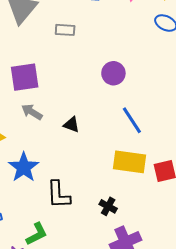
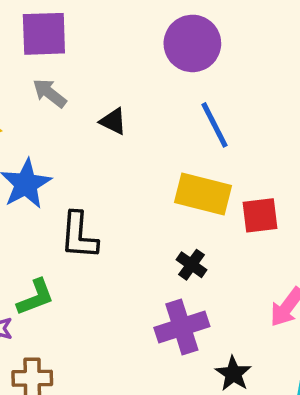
purple circle: (113, 73) -> (192, 43), size x1.4
black cross: (108, 206) -> (192, 265), moved

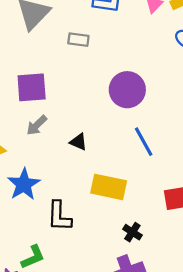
gray arrow: (50, 93) -> (37, 125), turned -80
yellow rectangle: (203, 194) -> (109, 187), moved

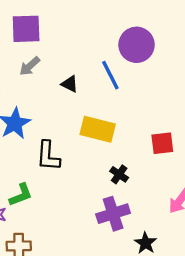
purple circle: (127, 90) -> (137, 45), moved
blue line: (144, 142) -> (110, 75), moved

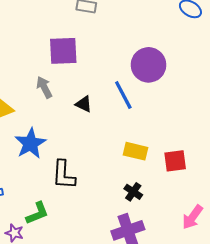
purple square: (26, 29) -> (63, 51), moved
gray arrow: (30, 66) -> (44, 87), turned 105
yellow rectangle: (98, 129) -> (136, 151), moved, size x0.7

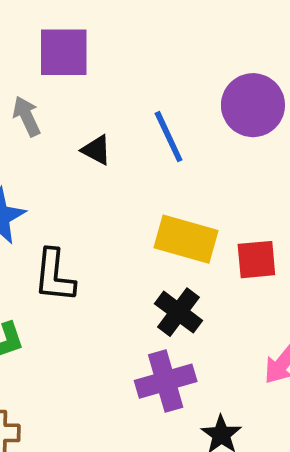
purple circle: (148, 65) -> (253, 105), moved
yellow rectangle: (136, 151) -> (186, 239), size x1.4
black cross: (133, 192) -> (179, 312), size x1.4

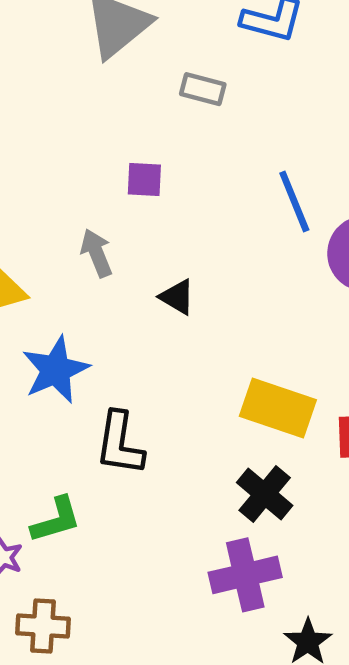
purple square: (64, 52) -> (144, 179), size x0.6
blue line: (169, 137) -> (294, 201), moved

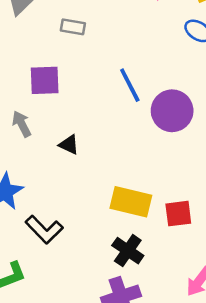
purple square: (144, 179) -> (45, 80), size x1.5
black L-shape: (120, 443) -> (44, 229), turned -48

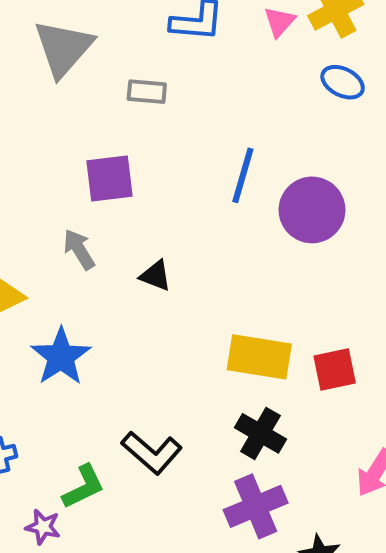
blue line: (130, 85) -> (243, 175), turned 48
black L-shape: (44, 229) -> (152, 453), moved

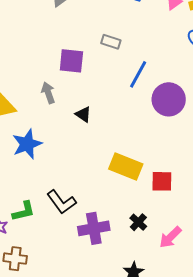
gray rectangle: (147, 92) -> (111, 42), moved
black cross: (260, 433) -> (138, 222), moved, size x0.7
purple cross: (256, 506) -> (94, 228), moved

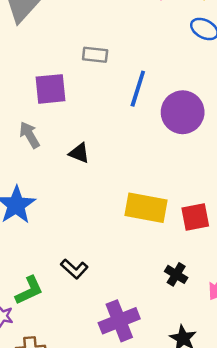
black L-shape: (61, 202) -> (74, 269), size x0.7
purple cross: (94, 228) -> (119, 321), moved

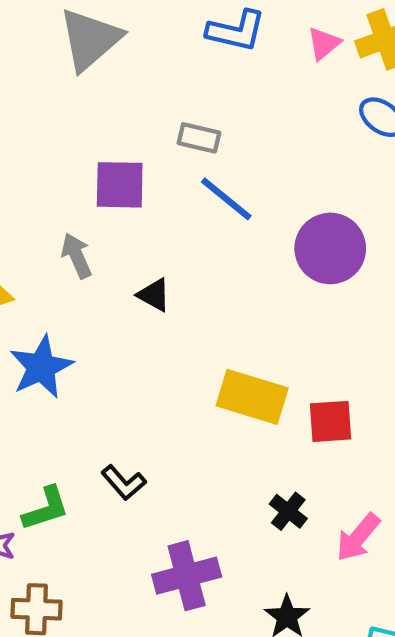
blue line: (138, 89) -> (226, 199), moved, turned -75

